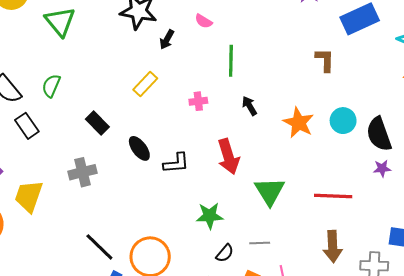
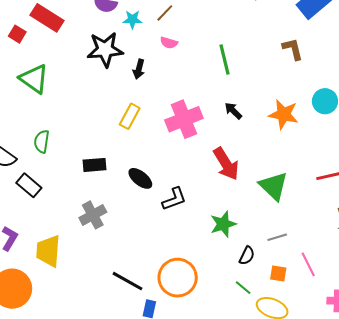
green line: (231, 61) -> (225, 60), moved
pink cross: (198, 101) -> (184, 119), size x2.0
black rectangle: (97, 123) -> (94, 165), turned -35
black L-shape: (176, 163) -> (174, 199), moved

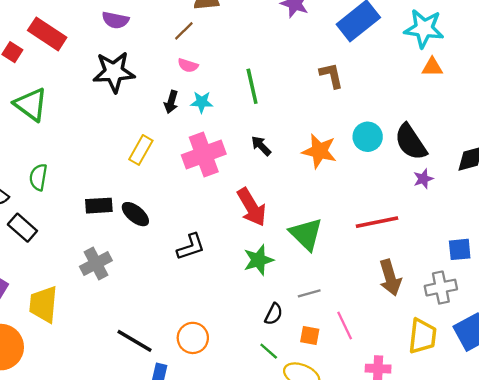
cyan star: (132, 19) -> (202, 102), moved
black arrow: (139, 69) -> (171, 102), moved
black ellipse: (140, 178) -> (135, 214), moved
green star: (223, 224) -> (258, 260), moved
orange circle: (178, 278) -> (193, 338), size x0.7

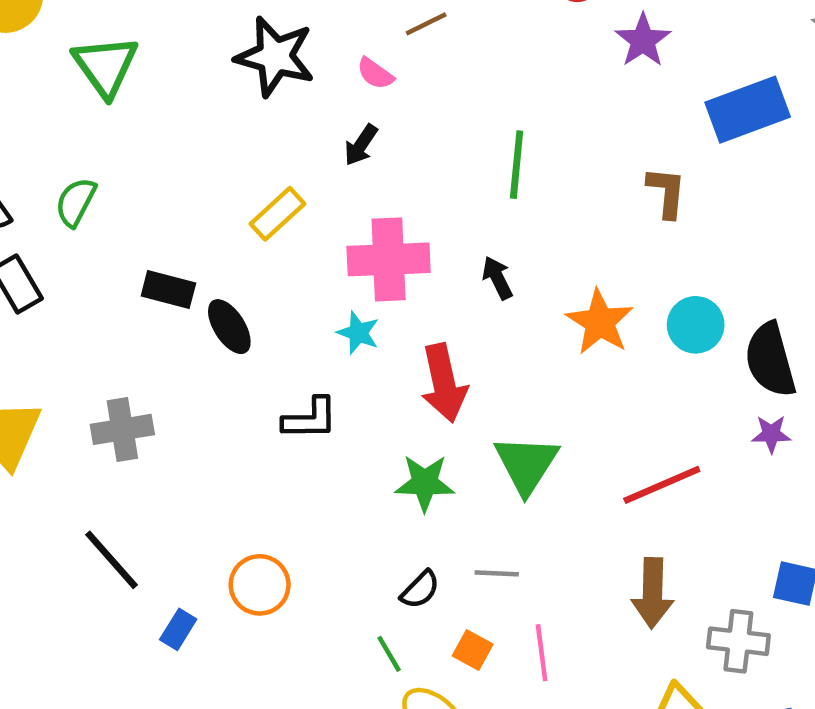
pink semicircle: (188, 65) -> (375, 73), moved
cyan star: (202, 102) -> (358, 333), moved
red line: (377, 222) -> (662, 485), turned -30
gray cross: (96, 263) -> (122, 429), moved
black line: (135, 341) -> (112, 560), moved

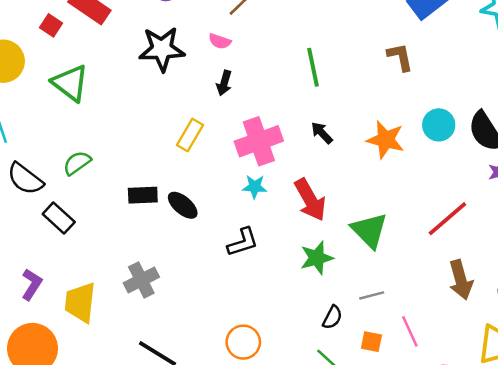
green semicircle: (76, 202) -> (77, 163), turned 44

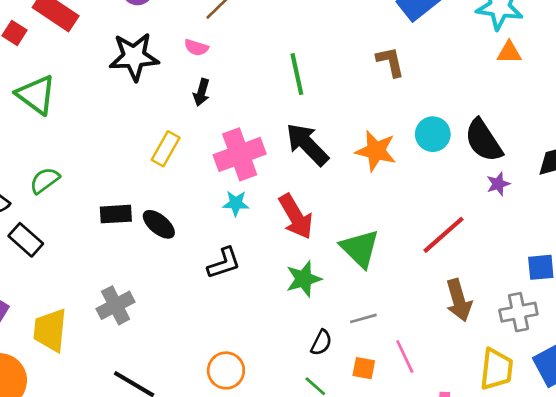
black arrow: (322, 133) -> (307, 144), size x1.8

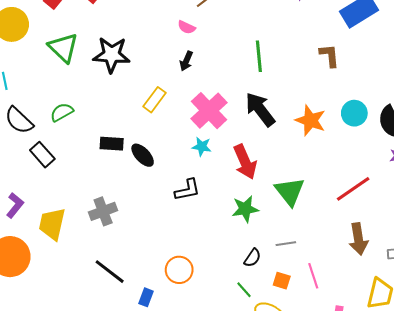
black star: (134, 57) -> (111, 55), moved
pink cross: (240, 154) -> (209, 111), turned -30

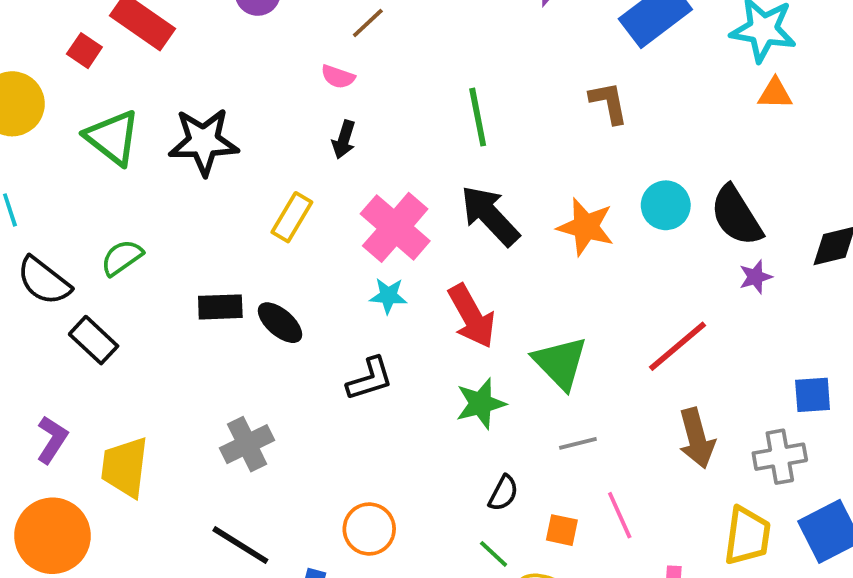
gray cross: (103, 211) -> (247, 444), moved
gray line: (286, 244) -> (578, 443), moved

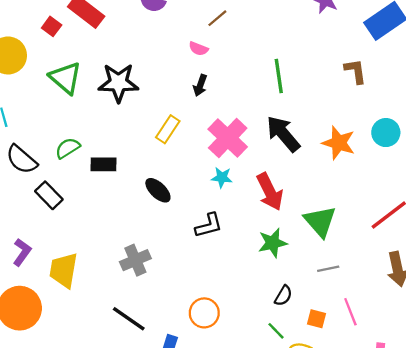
black rectangle: (220, 307) -> (103, 164), moved

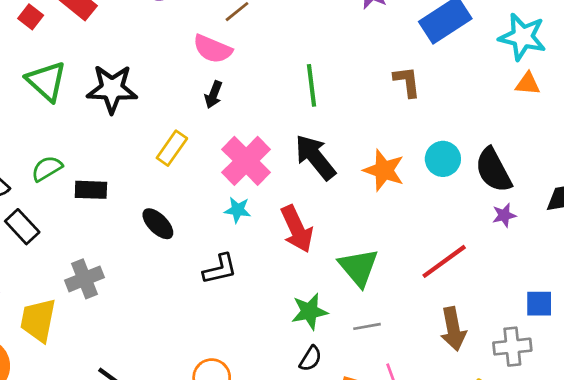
pink semicircle: (198, 49) -> (213, 49), size x1.6
green star: (273, 243) -> (309, 311), moved
gray cross: (135, 260) -> (85, 279), moved

